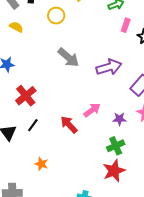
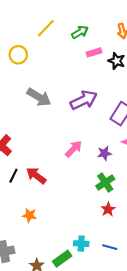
pink rectangle: (126, 25) -> (94, 52), turned 64
red arrow: (69, 125) -> (36, 176), moved
red star: (114, 171) -> (108, 209), size x0.6

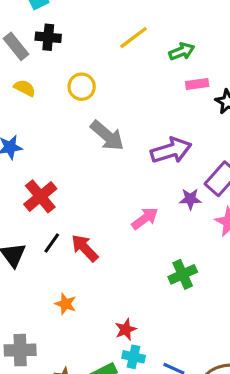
yellow circle: (18, 55) -> (82, 87), moved
purple star: (104, 153) -> (190, 199), moved
red star: (108, 209) -> (126, 329), moved

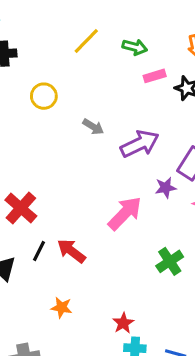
green arrow: (182, 52) -> (135, 47), turned 45
gray arrow: (107, 136) -> (93, 127), moved, size x0.6
pink arrow: (145, 218) -> (125, 213), size x1.4

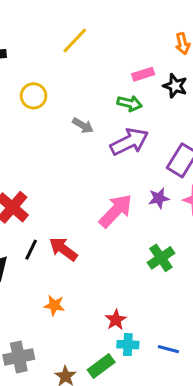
green arrow: (135, 47) -> (130, 103), moved
purple star: (166, 188) -> (159, 198), moved

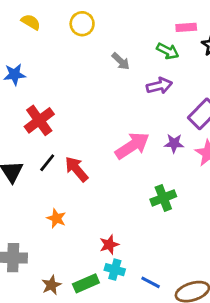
purple arrow: (129, 142) -> (159, 86), size x0.7

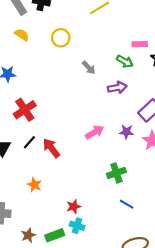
pink arrow: (132, 146) -> (95, 132), size x0.7
blue line: (151, 282) -> (127, 204), moved

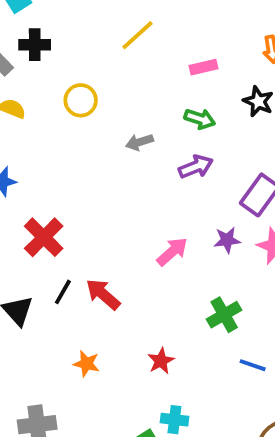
pink rectangle: (140, 44) -> (204, 67), moved
gray arrow: (89, 68) -> (139, 142), turned 128
red star: (74, 207) -> (161, 361), moved

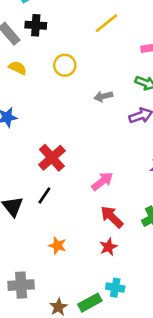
red cross: (44, 237) -> (52, 158), moved
pink arrow: (172, 252) -> (102, 181), moved
red arrow: (103, 294) -> (112, 217), moved

